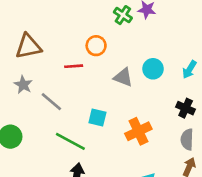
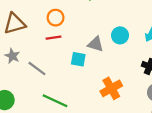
orange circle: (96, 46) -> (56, 18), moved
cyan square: (97, 118) -> (78, 59), moved

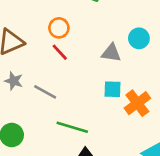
red line: (54, 38) -> (60, 52), turned 64
cyan square: (78, 59) -> (113, 89), moved

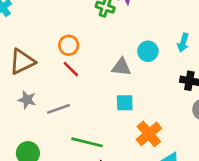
gray line: (45, 92) -> (59, 109), turned -45
orange cross: (137, 103) -> (149, 134), moved

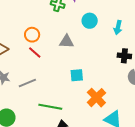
cyan circle: (148, 51) -> (90, 21), moved
gray triangle: (121, 67) -> (67, 42), moved

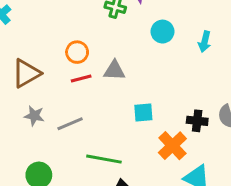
gray triangle: (67, 42) -> (114, 70), moved
red line: (35, 52) -> (81, 79), turned -56
black cross: (124, 56) -> (197, 121), moved

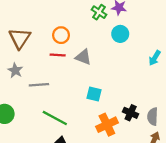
cyan circle: (163, 32) -> (120, 34), moved
brown triangle: (26, 73) -> (20, 38), turned -45

